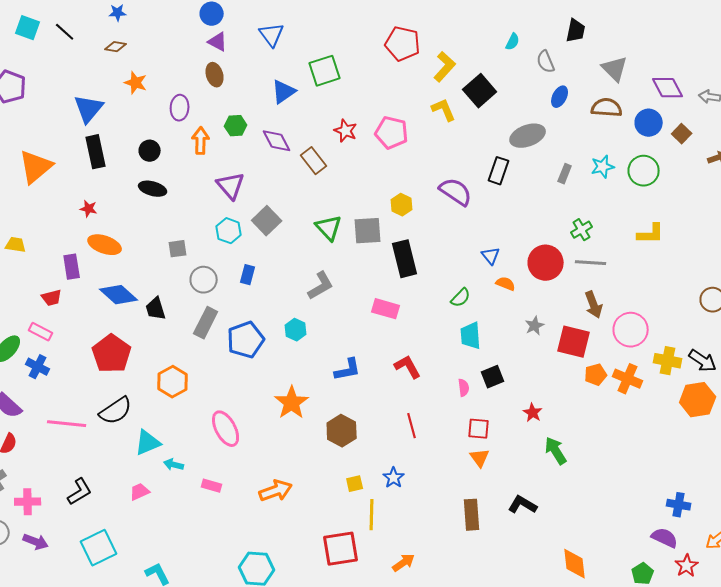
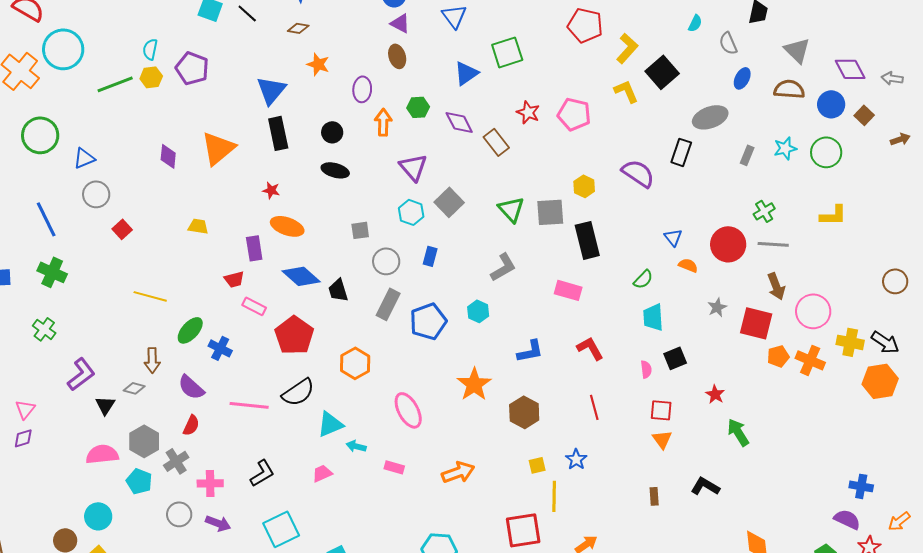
pink rectangle: (41, 332) -> (254, 306), moved
brown rectangle: (472, 515) -> (654, 496), size x0.6

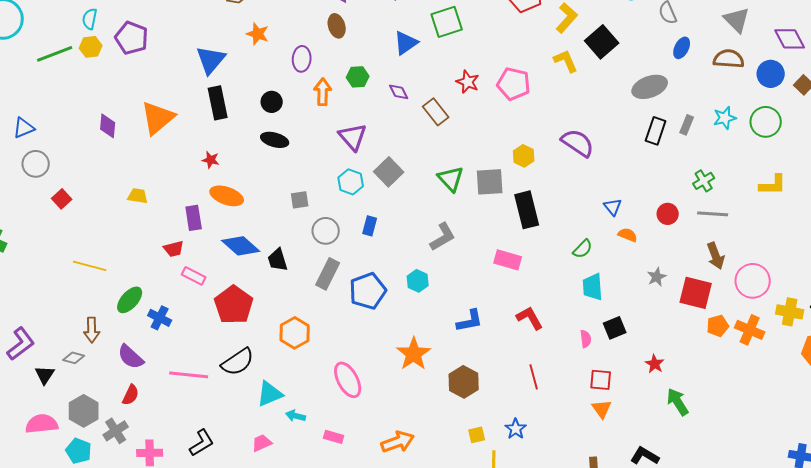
purple diamond: (459, 122) -> (399, 92), size x0.7
black rectangle: (681, 152) -> (656, 131), moved
red circle: (728, 244) -> (668, 214), size x0.6

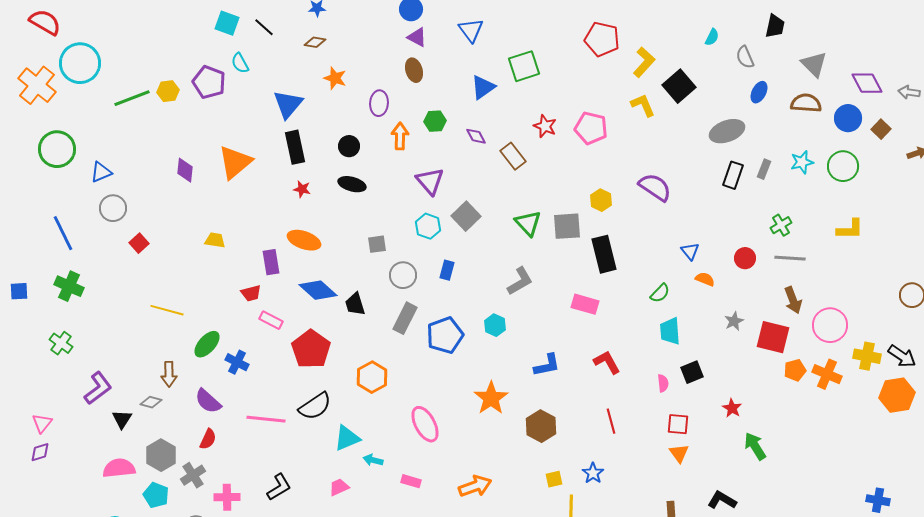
cyan semicircle: (90, 19) -> (240, 63), moved, turned -40
red star: (211, 160) -> (302, 189), moved

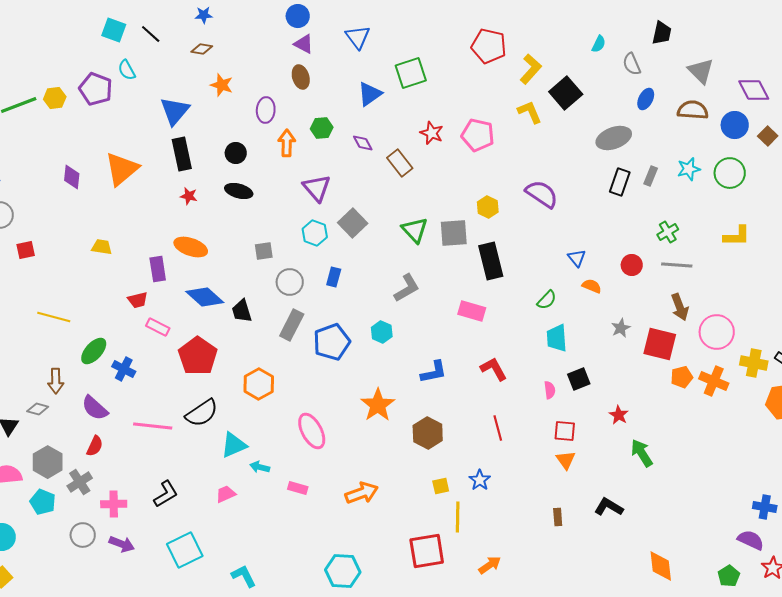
red square: (139, 243) -> (26, 250), turned 30

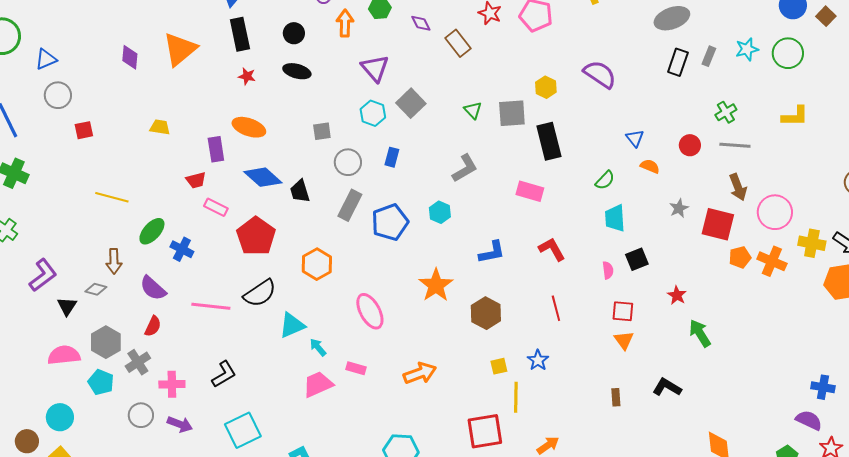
green triangle: (415, 230) -> (473, 110), size x0.7
cyan arrow: (260, 467) -> (318, 347), turned 36
pink trapezoid: (226, 494) -> (318, 384), moved, size x1.5

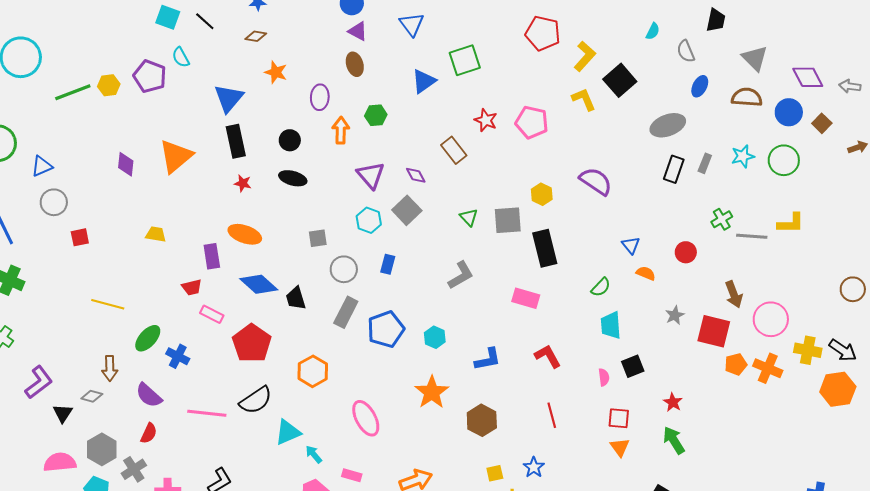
purple diamond: (421, 23) -> (416, 175), moved
gray line: (735, 145) -> (752, 236), moved
cyan hexagon: (440, 212) -> (435, 337), moved
green arrow: (700, 333) -> (674, 440), moved

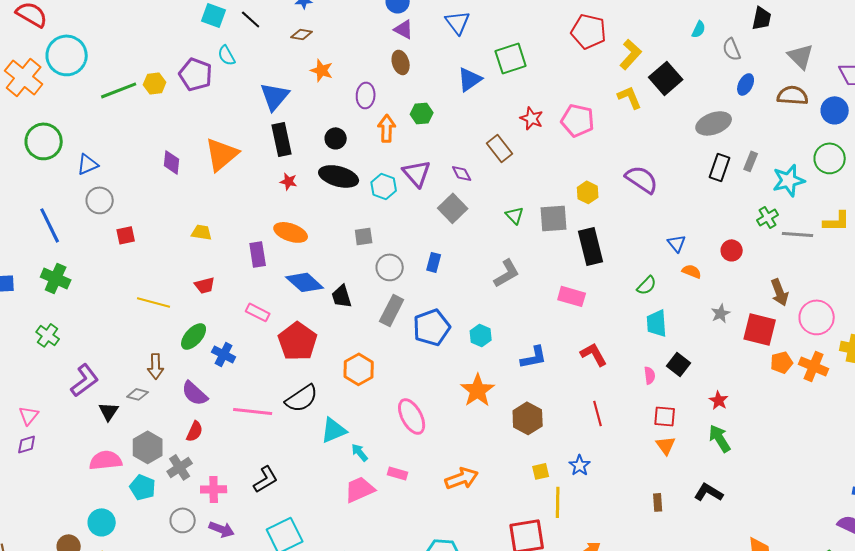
cyan star: (743, 156) -> (789, 180), moved, size x1.4
black ellipse: (293, 178) -> (339, 176), size x1.4
cyan hexagon: (369, 220) -> (384, 186), moved
red trapezoid: (192, 287) -> (205, 285), moved
black square: (633, 366) -> (679, 364), turned -30

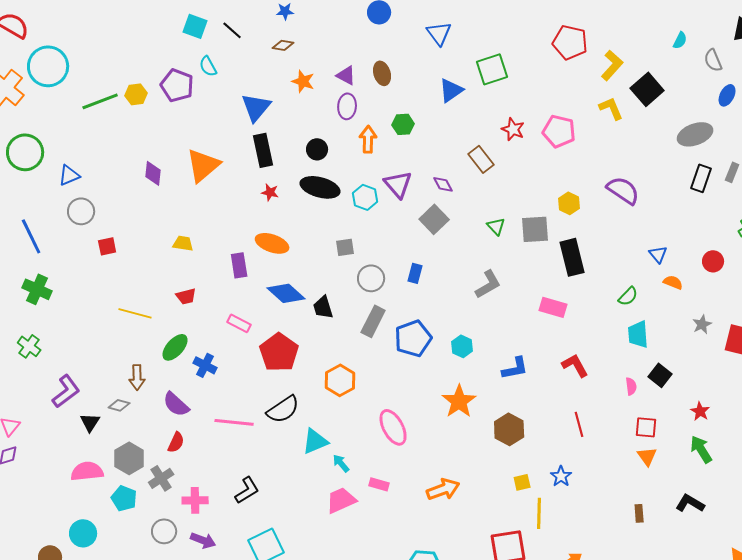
purple triangle: (404, 29) -> (346, 75), moved

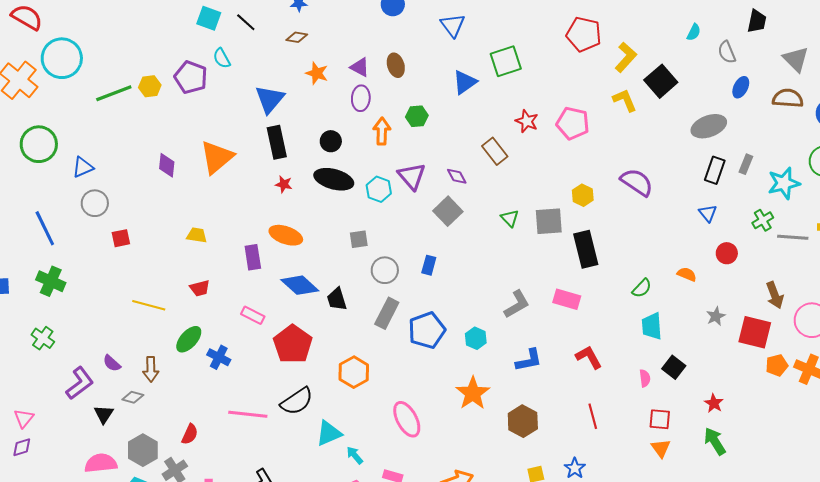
blue triangle: (658, 254) -> (708, 213), moved
gray L-shape: (488, 284) -> (517, 304), moved
purple semicircle: (176, 404) -> (112, 363), moved, size x0.7

